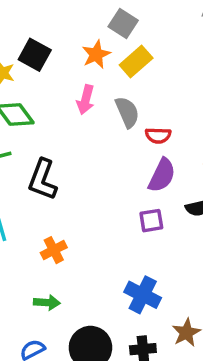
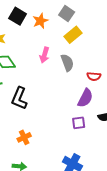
orange star: (96, 54) -> (40, 21), moved
black square: (35, 55) -> (18, 16), moved
red semicircle: (158, 136) -> (94, 76), moved

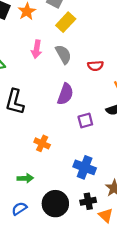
purple semicircle: (85, 98) -> (65, 94), moved
orange cross: (24, 137) -> (42, 143), moved, turned -32

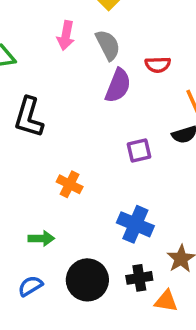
purple semicircle: (65, 94) -> (118, 86), moved
orange triangle: (106, 215) -> (166, 301), turned -35

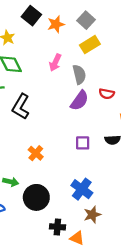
blue cross: (135, 224) -> (82, 189), moved
black cross: (139, 278) -> (57, 227), moved
black circle: (87, 280) -> (36, 197), moved

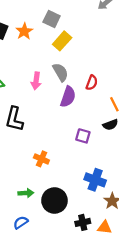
pink arrow: (55, 63) -> (36, 81), moved
red semicircle: (107, 94) -> (92, 83), turned -64
purple square: (83, 143) -> (83, 136), turned 32

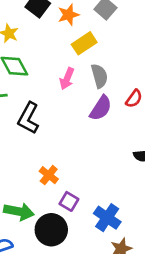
yellow rectangle: (62, 41) -> (84, 43), moved
purple square: (83, 136) -> (69, 201), moved
green arrow: (26, 193) -> (19, 212), size x1.5

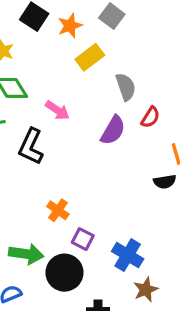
gray semicircle: (99, 76) -> (126, 87), moved
pink arrow: (67, 79) -> (57, 110), moved, turned -75

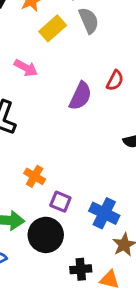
gray semicircle: (126, 87) -> (89, 20), moved
pink arrow: (57, 110) -> (26, 68), moved

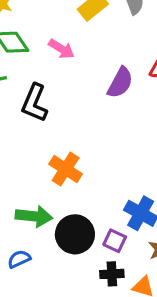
orange cross: (35, 176) -> (66, 169), size x1.4
purple square: (60, 202) -> (115, 241), moved

